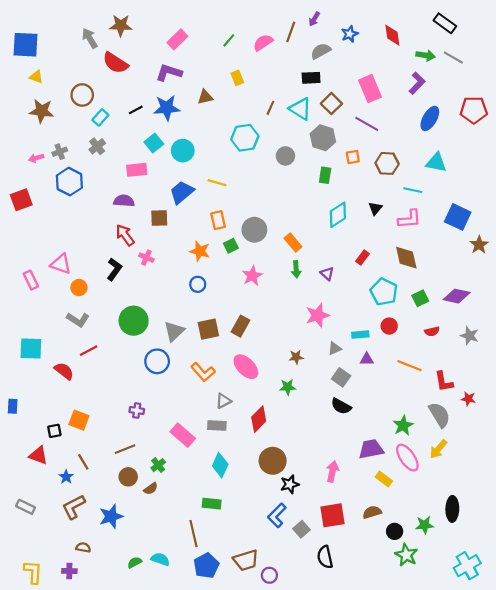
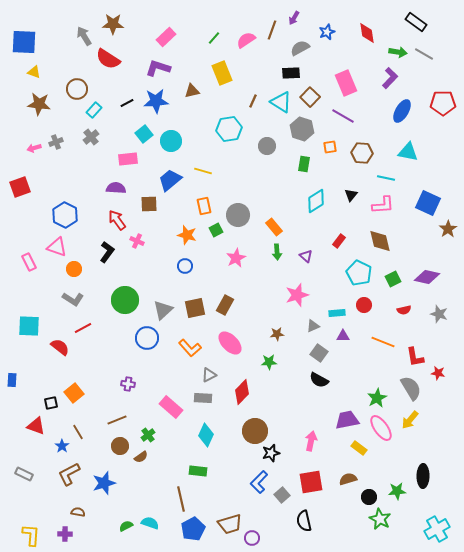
yellow rectangle: (237, 78) -> (222, 73), size x1.6
blue hexagon: (69, 182) -> (65, 215), moved
orange square: (79, 420) -> (74, 393), turned 30

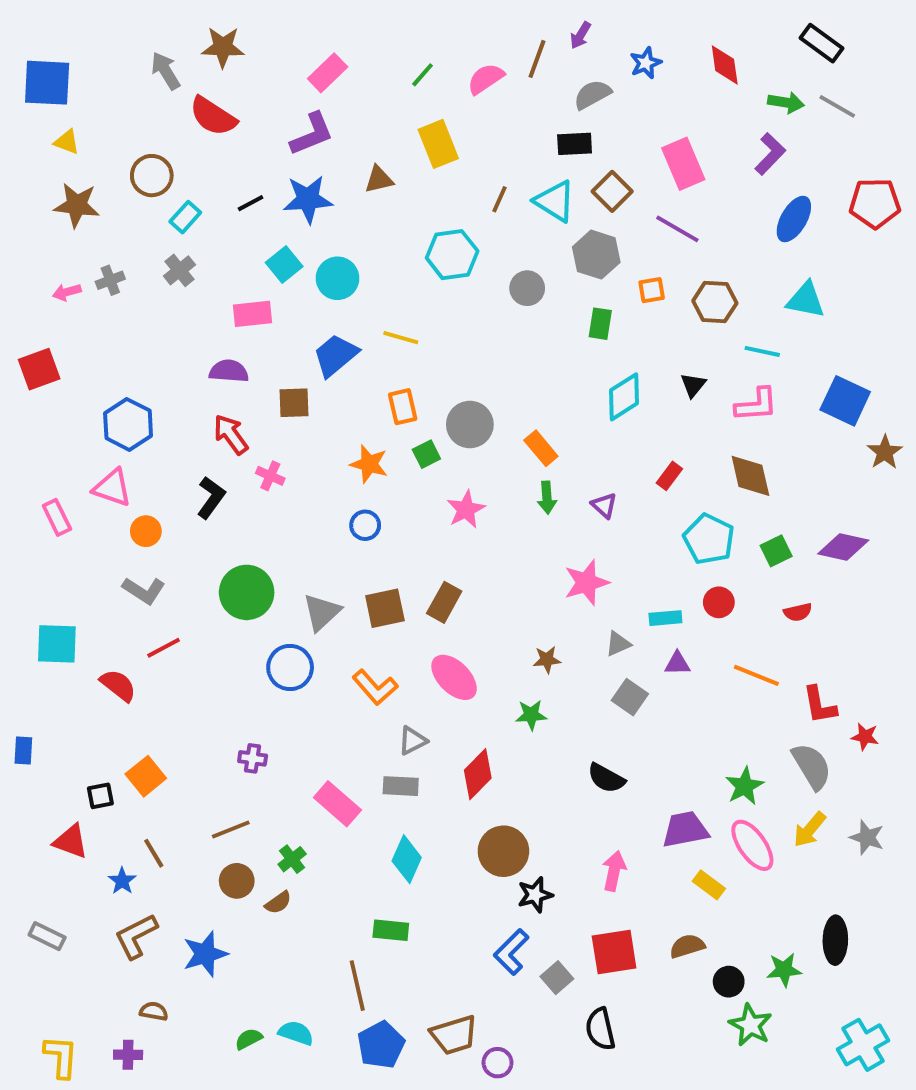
purple L-shape: (158, 68) -> (312, 134), turned 140
gray star: (439, 314) -> (867, 837), moved
black semicircle: (319, 380) -> (606, 778), moved

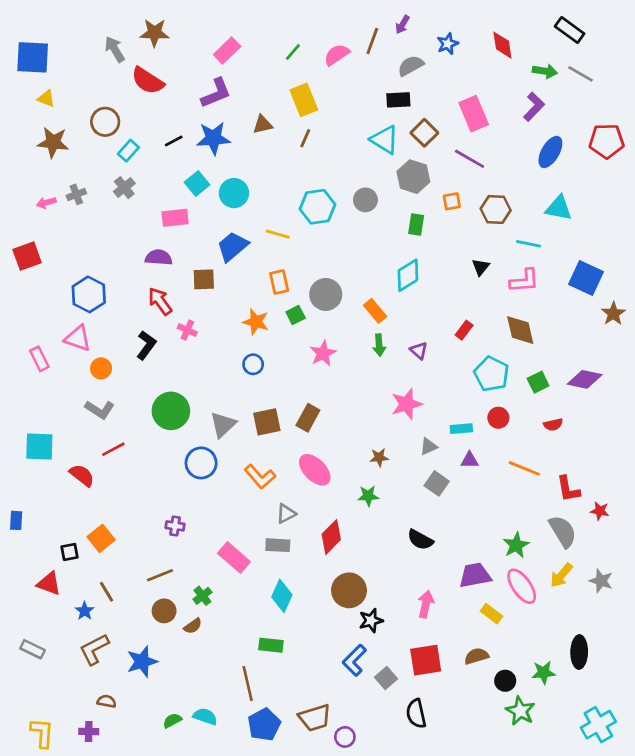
brown line: (499, 199) -> (305, 138), moved
cyan hexagon: (452, 255) -> (318, 207), moved
cyan diamond: (624, 397) -> (408, 275), moved

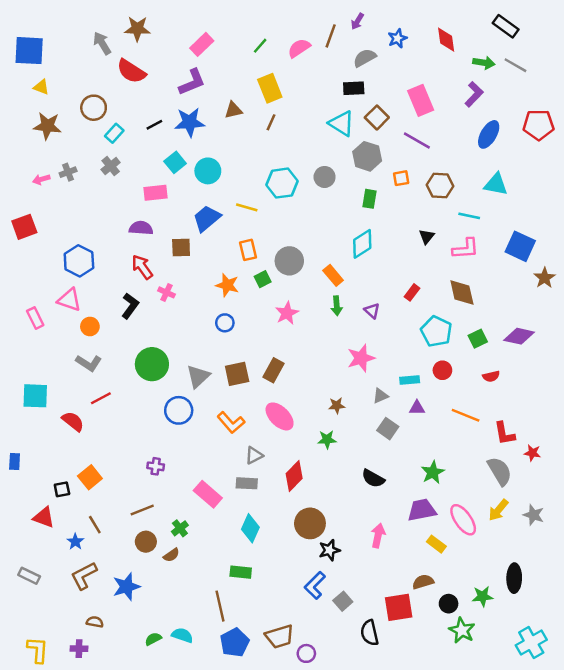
green star: (516, 545) -> (433, 472), moved
red square: (426, 660) -> (399, 607), moved

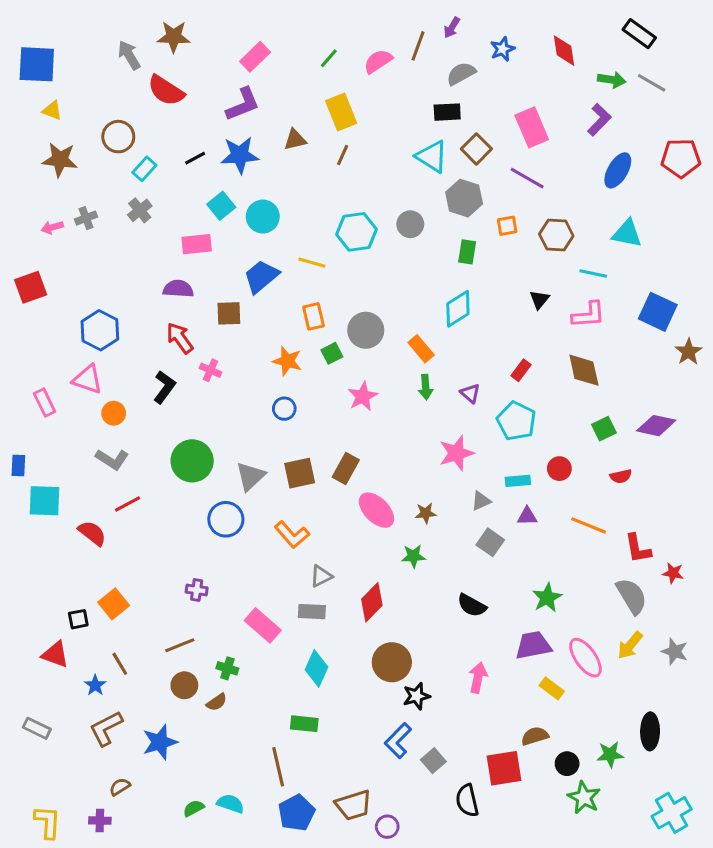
cyan pentagon: (436, 331) -> (516, 421), moved
pink ellipse: (280, 416) -> (376, 510), moved
blue rectangle: (15, 461) -> (18, 465), moved
green cross: (180, 528) -> (227, 668), turned -35
brown semicircle: (95, 622) -> (120, 787), turned -42

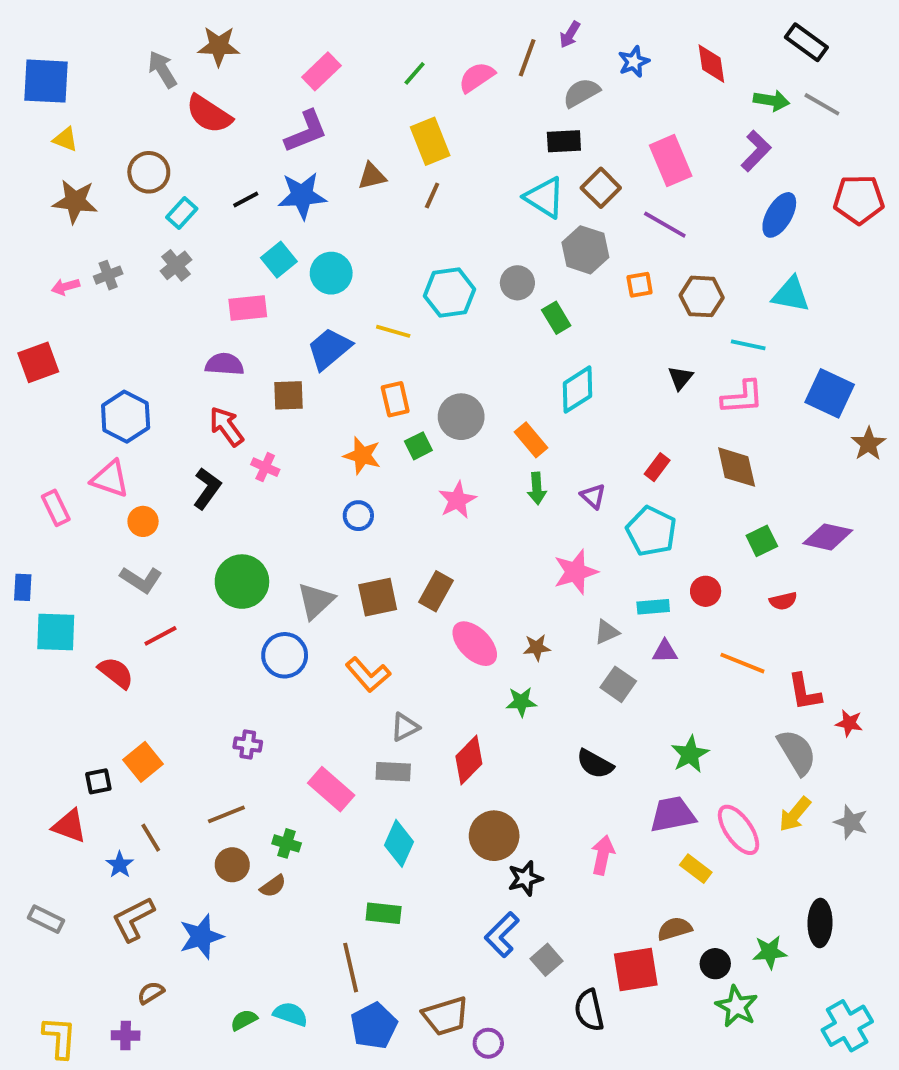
green rectangle: (467, 252) -> (556, 318), moved, turned -40

